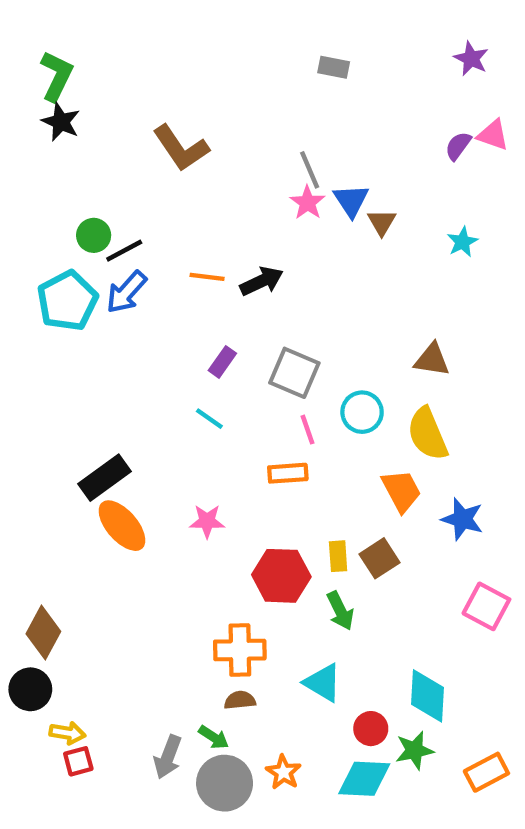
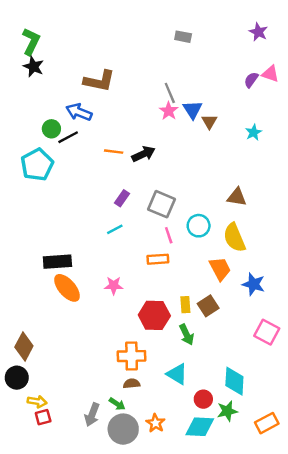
brown L-shape: (181, 148) -> (99, 81), turned -44
blue arrow: (126, 292) -> (79, 112), moved, turned 70
cyan line: (209, 419) -> (115, 229), turned -63
black rectangle: (105, 478) -> (57, 262), turned 32

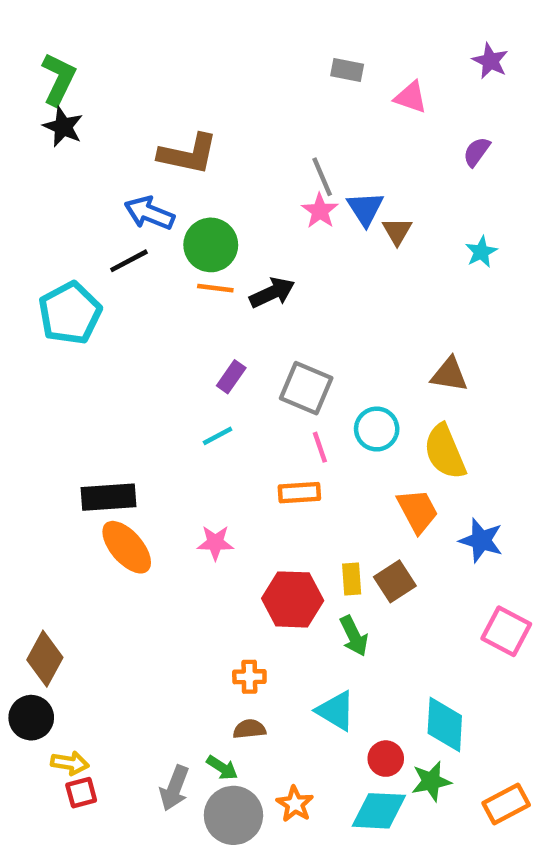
pink triangle: (270, 74) -> (411, 97), moved
green circle: (51, 129) -> (211, 245), moved, size x1.5
orange cross: (132, 356) -> (249, 677), size x0.6

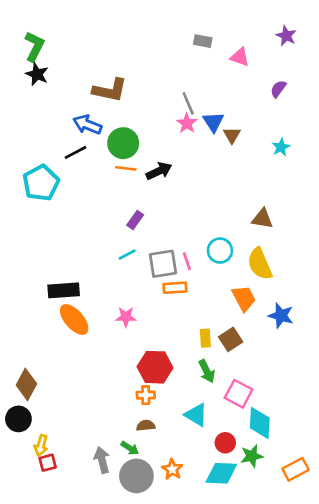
gray square: (306, 388) -> (163, 264), moved, turned -32
red hexagon: (293, 599) -> (155, 367), moved
pink square: (506, 631) -> (239, 394), moved
yellow arrow: (70, 763) -> (41, 445), turned 96
gray arrow: (174, 788) -> (102, 460), turned 145

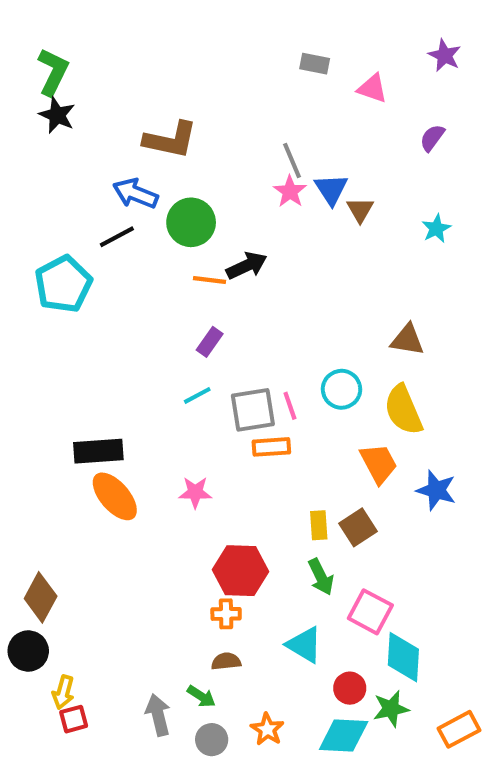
orange line: (126, 168) -> (210, 280), moved
gray circle: (136, 476) -> (212, 740), size x0.6

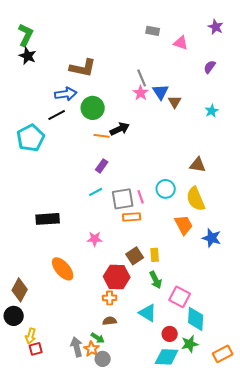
blue arrow: (135, 193) -> (66, 94), turned 150
orange ellipse: (115, 496) -> (63, 269), moved
brown square: (358, 527) -> (135, 256), moved
orange star: (267, 729) -> (92, 349), moved

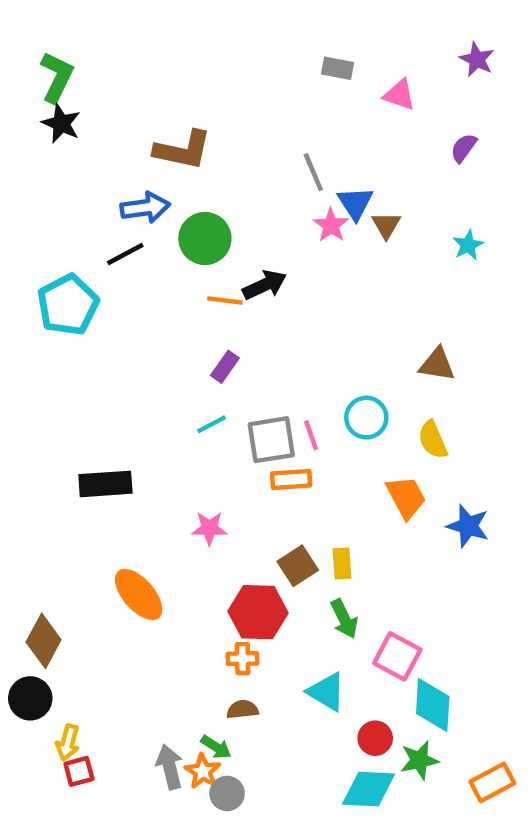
pink star: (141, 93) -> (331, 225), moved
yellow semicircle: (196, 199) -> (433, 440), size x0.7

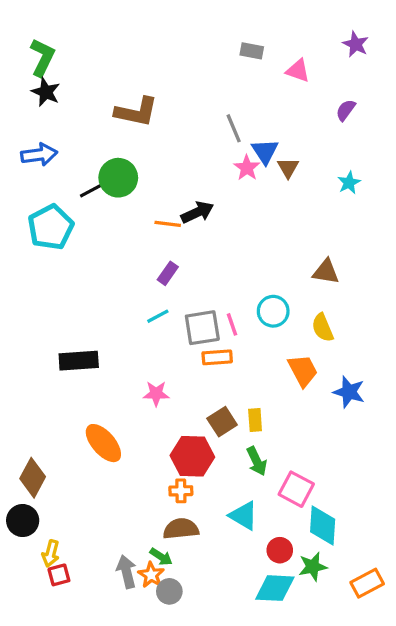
blue arrow: (145, 208) -> (39, 155), moved
green circle: (205, 238) -> (118, 178), moved
brown semicircle: (243, 709) -> (181, 529), size x1.5

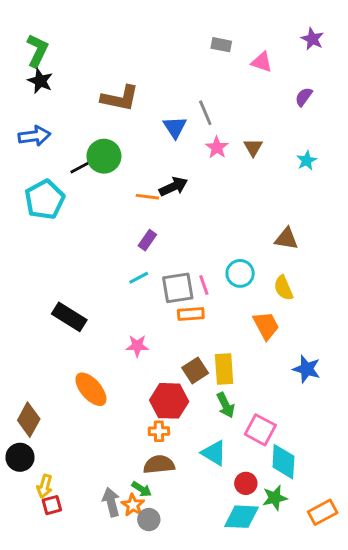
blue triangle: (265, 151) -> (175, 127), moved
black rectangle: (79, 361) -> (69, 317), turned 36
blue star: (349, 392) -> (307, 369), moved
yellow rectangle: (255, 420) -> (224, 369), size x1.5

